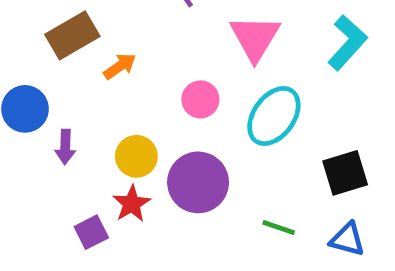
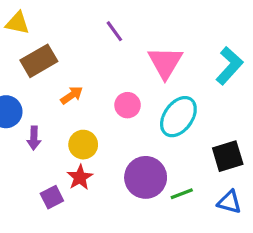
orange arrow: (120, 66) -> (72, 95), moved
purple circle: (198, 182) -> (146, 177), moved
green line: (279, 227) -> (182, 194), turned -40

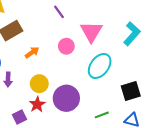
pink circle: (128, 105) -> (66, 46), moved
purple circle: (146, 177) -> (66, 98), moved

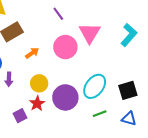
pink circle: (66, 46) -> (65, 47), size x1.5
cyan ellipse: (100, 66) -> (95, 86), moved

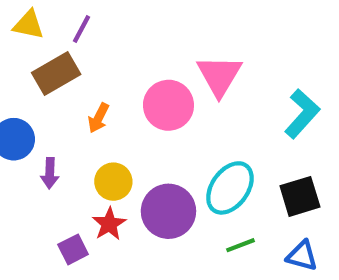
purple line: (58, 14) -> (82, 29), moved, turned 64
cyan L-shape: (129, 35) -> (302, 114), moved
orange arrow: (32, 53) -> (99, 118), turned 152

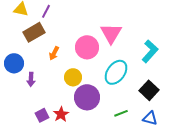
yellow circle: (113, 182) -> (73, 77), moved
cyan ellipse: (230, 188) -> (116, 72), moved
black square: (300, 196) -> (149, 90), turned -30
red star: (109, 224) -> (61, 114), moved

